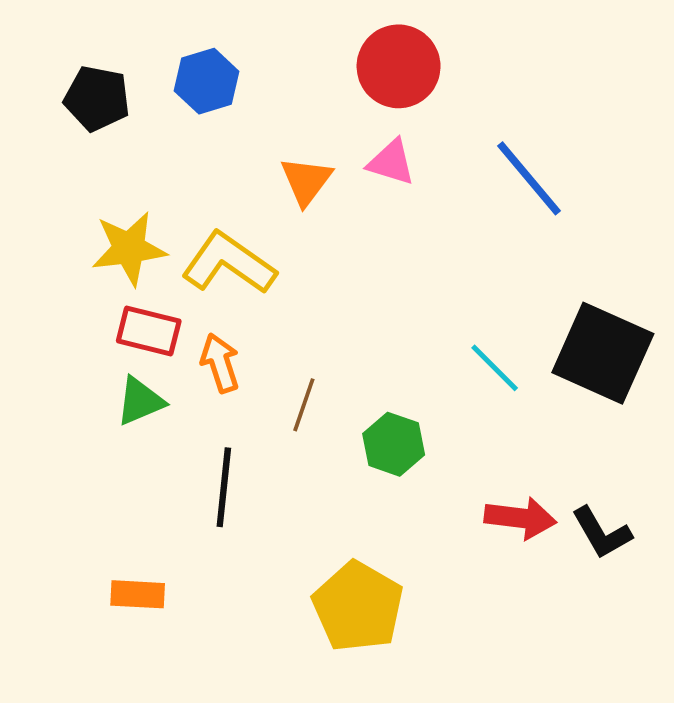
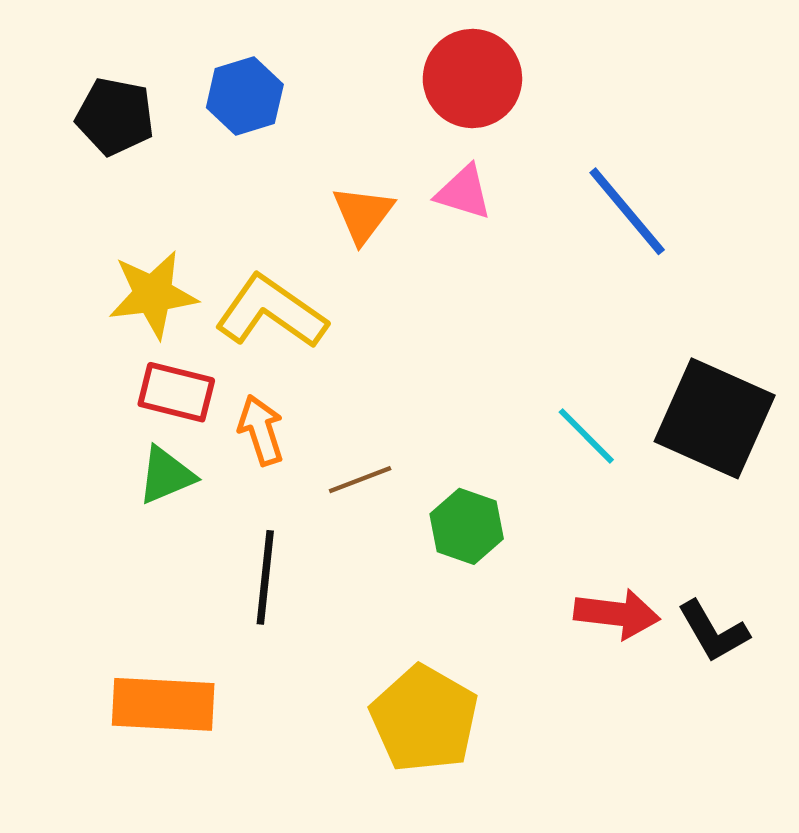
brown line: (304, 405) -> (360, 480), turned 50
orange rectangle: (138, 594) -> (163, 704), size x1.6

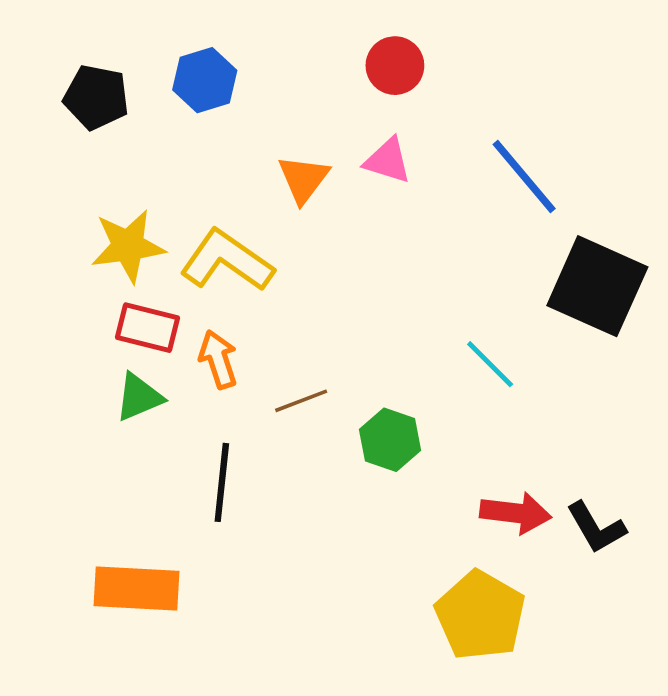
red circle: (472, 78) -> (395, 66), size x0.7
black square: (715, 418) -> (597, 286), moved
yellow pentagon: (424, 719) -> (480, 615), moved

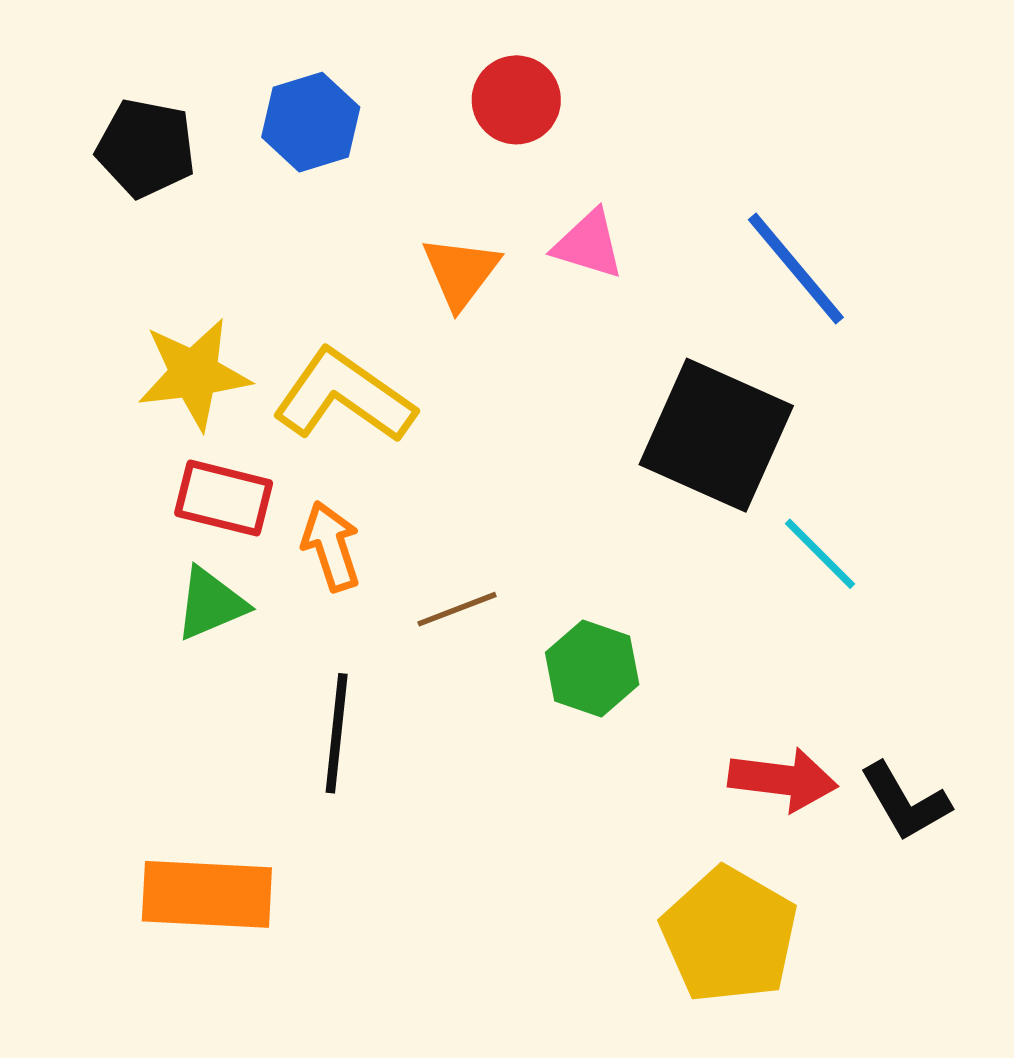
red circle: (395, 66) -> (516, 100), moved
black square: (597, 286) -> (716, 435), moved
cyan line: (490, 364) -> (820, 554), moved

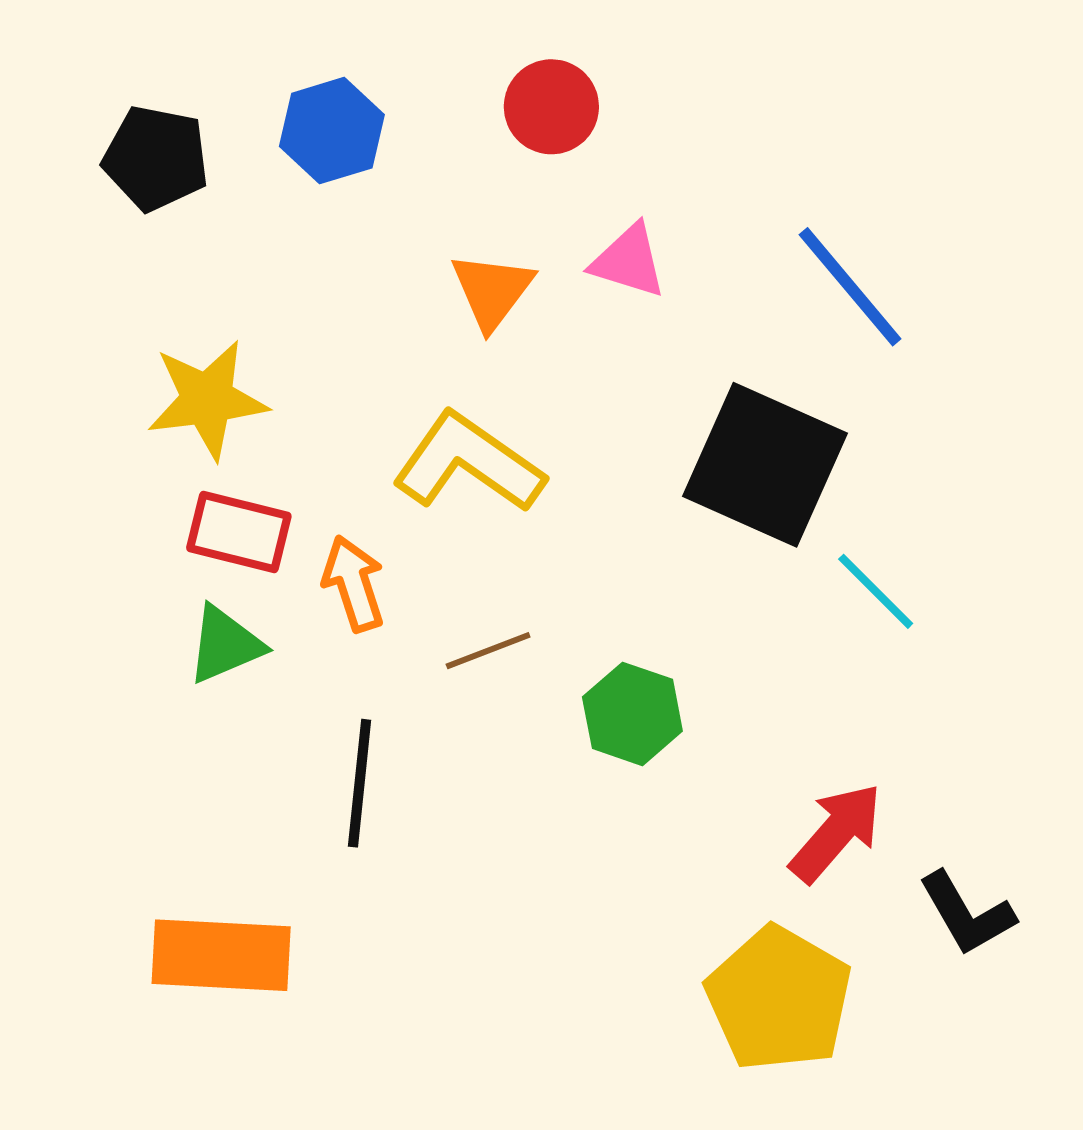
yellow L-shape: (344, 396) -> (468, 463), moved
red arrow: (783, 780) -> (836, 833), turned -56
black L-shape: (905, 802) -> (967, 914), moved

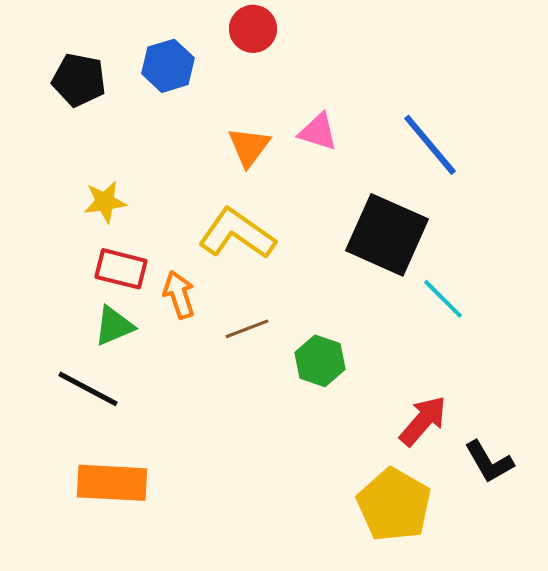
red circle: (551, 107) -> (253, 29), moved
yellow star: (207, 399) -> (105, 202), size x0.7
black line: (360, 783) -> (88, 389), moved, turned -68

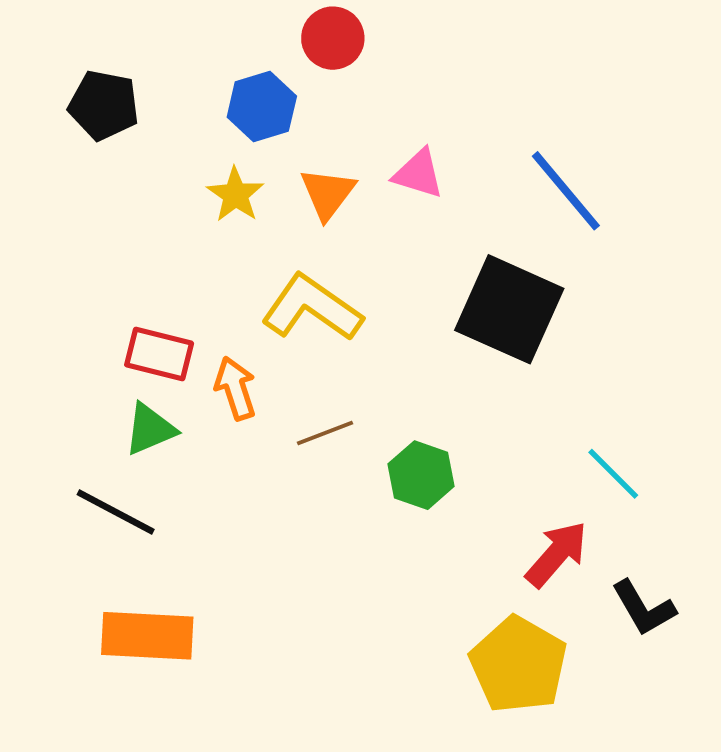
blue hexagon: (168, 66) -> (262, 107), moved
yellow star: (105, 202) -> (235, 195), moved, turned -30
cyan line: (443, 299) -> (613, 474), moved

